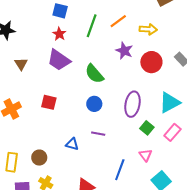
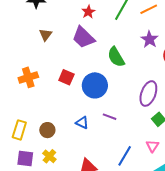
blue circle: (94, 104) -> (95, 85), moved, size x1.6

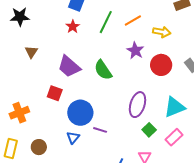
purple trapezoid: (83, 37) -> (69, 66), moved
orange cross: (28, 77) -> (19, 113), moved
blue circle: (95, 85) -> (80, 113), moved
blue triangle: (82, 123) -> (73, 138), turned 48

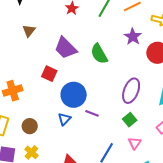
green square: (149, 130) -> (130, 120), moved

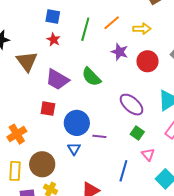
brown triangle: (29, 31) -> (27, 61), moved, size x1.6
purple ellipse: (131, 91) -> (131, 105), turned -55
brown circle: (30, 126) -> (42, 164), size x1.6

